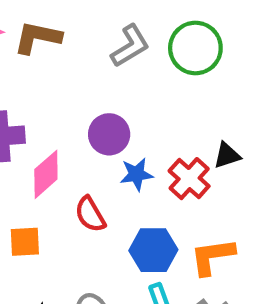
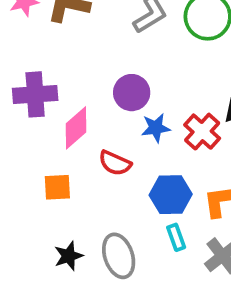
red semicircle: (90, 214) -> (115, 163), turned -36

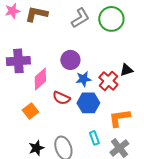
orange square: (57, 187) -> (30, 111), turned -35
blue hexagon: (171, 195) -> (88, 103), moved

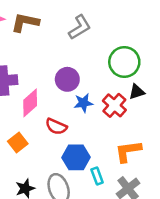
green circle: (111, 19) -> (124, 62), moved
blue hexagon: (88, 103) -> (76, 157), moved

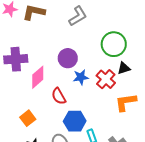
red semicircle: (56, 126) -> (59, 96), turned 36
orange square: (18, 143) -> (28, 118), moved
orange L-shape: (128, 151) -> (126, 102), moved

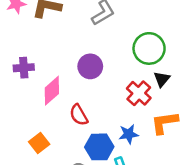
purple cross: (16, 59) -> (24, 68), size x0.7
black triangle: (124, 68) -> (162, 79), turned -32
blue star: (81, 77) -> (129, 134), moved

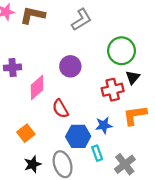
red cross: (139, 93) -> (113, 90), turned 35

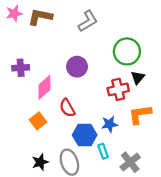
orange square: (26, 133) -> (38, 121), moved

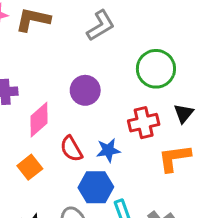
black triangle: (138, 78) -> (184, 113), moved
blue star: (110, 124) -> (108, 150), moved

